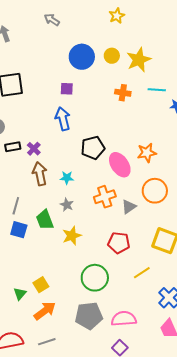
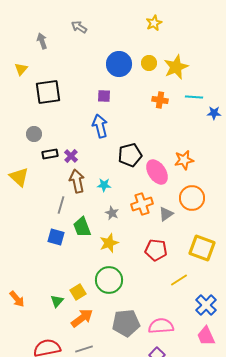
gray arrow: (52, 20) -> (79, 27), moved
gray star: (67, 205) -> (112, 213), moved
gray line: (16, 206) -> (61, 205), moved
green circle: (95, 278) -> (109, 280), moved

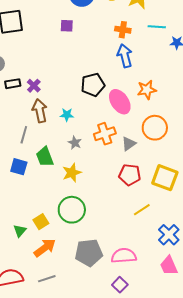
blue arrow: (100, 126) -> (125, 56), moved
red pentagon: (156, 250) -> (130, 175), moved

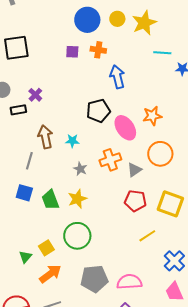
orange cross: (123, 30) -> (98, 50), moved
blue arrow: (125, 56) -> (117, 77), moved
purple cross: (34, 86) -> (35, 95), moved
green trapezoid: (45, 157) -> (50, 200), moved

